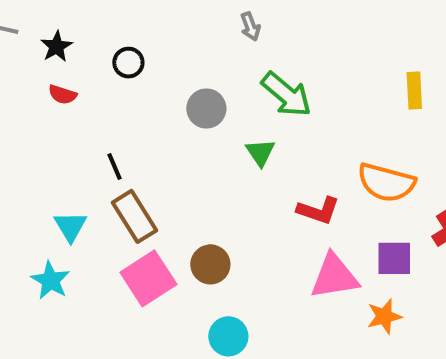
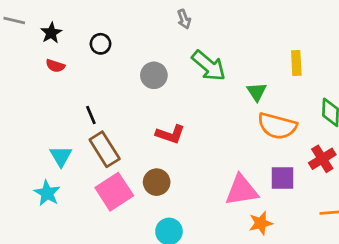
green triangle: (260, 152) -> (257, 92), moved
red L-shape: (318, 210) -> (170, 134), moved
orange star: (384, 316) -> (261, 223), moved

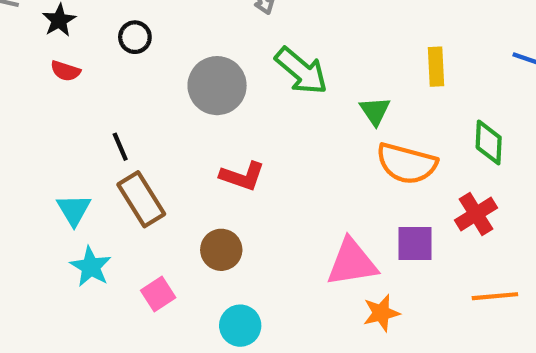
gray circle: (154, 75) -> (217, 86), size x1.4
pink square: (114, 192) -> (158, 294), moved, size x0.6
cyan star: (47, 193) -> (91, 267), moved

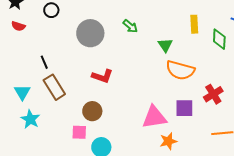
green arrow: (301, 71) -> (130, 26), size x0.6
green diamond: (489, 142) -> (219, 39), moved
pink square: (158, 294) -> (79, 132), moved, turned 35

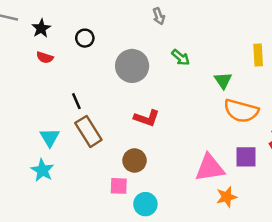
cyan star: (30, 119) -> (42, 170), moved

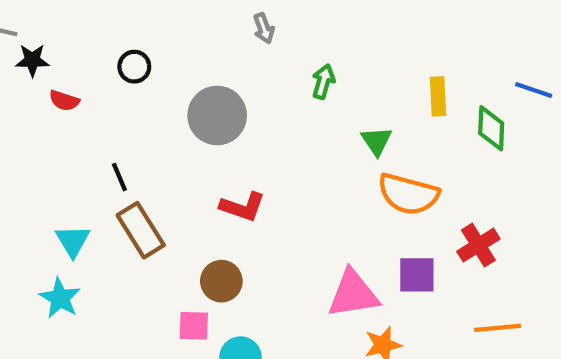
black star: (41, 28) -> (32, 60), moved, turned 30
green arrow: (181, 57) -> (323, 81), moved, turned -114

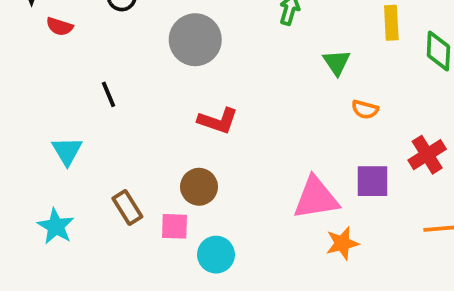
orange semicircle: (408, 194) -> (365, 109), size x0.5
brown rectangle: (141, 230) -> (127, 207), moved, size x0.7
cyan star: (60, 298) -> (56, 226), moved

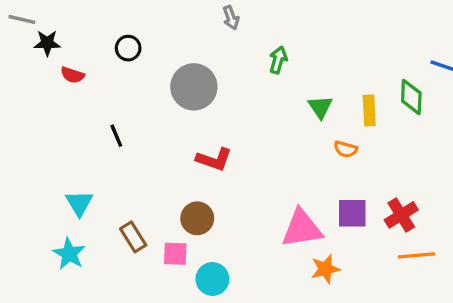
yellow rectangle: (391, 23) -> (369, 110), moved
cyan triangle: (67, 151) -> (79, 203), moved
red cross: (427, 155) -> (401, 215), moved

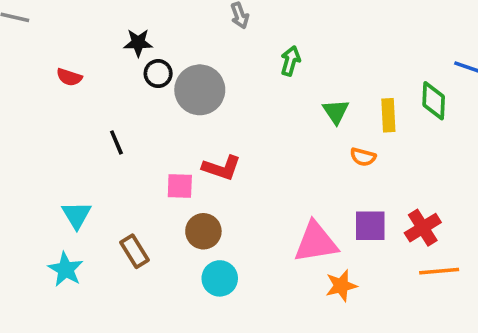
black star: (47, 43) -> (138, 43), moved
black circle: (128, 48) -> (158, 74), moved
pink square: (175, 254) -> (180, 186), moved
cyan circle: (212, 279) -> (220, 278), moved

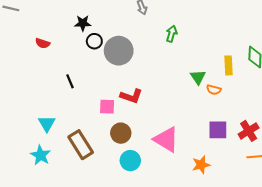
green triangle: (336, 112) -> (198, 77), moved
pink triangle: (316, 242) -> (166, 139), moved, turned 40
brown rectangle: (135, 251) -> (81, 145), size x1.5

